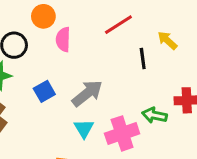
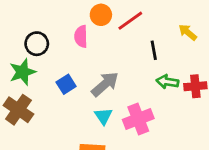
orange circle: (43, 16) -> (101, 15), moved
yellow arrow: (167, 40) -> (188, 32), moved
green arrow: (154, 115) -> (167, 82), moved

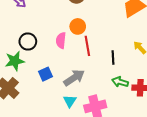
red line: (130, 21) -> (87, 46), moved, turned -72

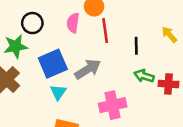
blue square: (46, 74) -> (53, 64), size x1.6
cyan triangle: (70, 101) -> (58, 92), moved

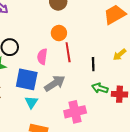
pink semicircle: (73, 23) -> (42, 57), moved
yellow arrow: (169, 35) -> (120, 55), turned -88
blue square: (53, 64) -> (27, 79), turned 35

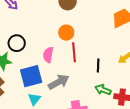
blue square: (27, 79) -> (31, 76), turned -30

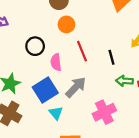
orange circle: (66, 33) -> (66, 24), moved
black circle: (17, 43) -> (35, 46), moved

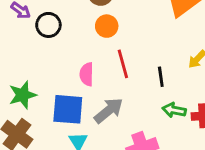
black circle: (35, 46) -> (48, 25), moved
blue square: (45, 90) -> (68, 109), turned 30

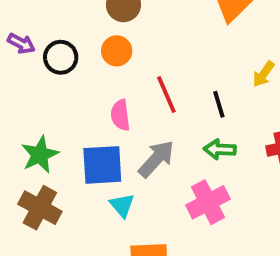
orange circle: (107, 26) -> (117, 51), moved
green arrow: (174, 110) -> (220, 149), moved

